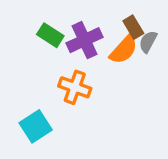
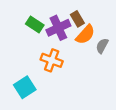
brown rectangle: (133, 27) -> (77, 19), moved
gray semicircle: (148, 42) -> (102, 46), moved

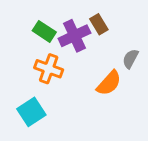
orange semicircle: (85, 35) -> (109, 83), moved
orange cross: (52, 60) -> (49, 69), moved

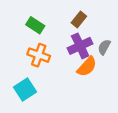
brown rectangle: (99, 24) -> (79, 20), turned 70
purple cross: (74, 36) -> (80, 46), moved

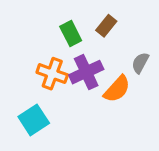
green rectangle: (35, 25) -> (71, 33), moved, turned 30
purple cross: (80, 46) -> (86, 72), moved

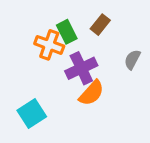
orange cross: (52, 74) -> (49, 45), moved
orange semicircle: (117, 89) -> (92, 93), moved

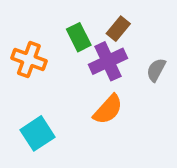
orange cross: (49, 45) -> (29, 60), moved
purple cross: (81, 68) -> (108, 61), moved

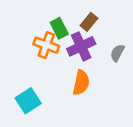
orange cross: (29, 60) -> (46, 45), moved
orange semicircle: (108, 109) -> (81, 83), turned -30

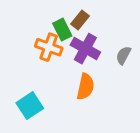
brown rectangle: (89, 22) -> (80, 20), moved
purple cross: (81, 46) -> (85, 49), turned -36

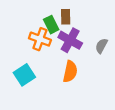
brown rectangle: (80, 20) -> (66, 17), turned -40
cyan square: (30, 106) -> (24, 75), moved

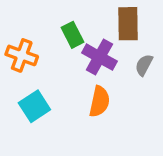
brown rectangle: (66, 17) -> (128, 24), moved, size x1.5
orange cross: (40, 39) -> (22, 55), moved

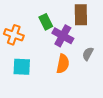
gray semicircle: (144, 65) -> (88, 54), moved
cyan square: (34, 106) -> (22, 67), turned 36

